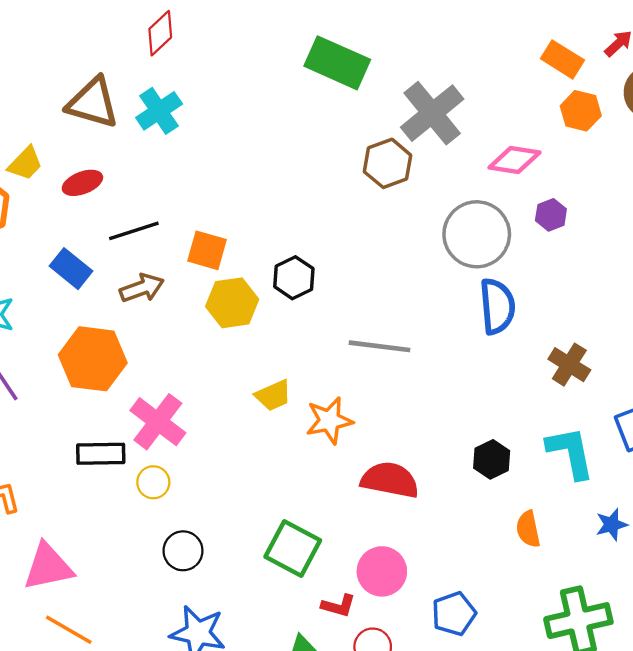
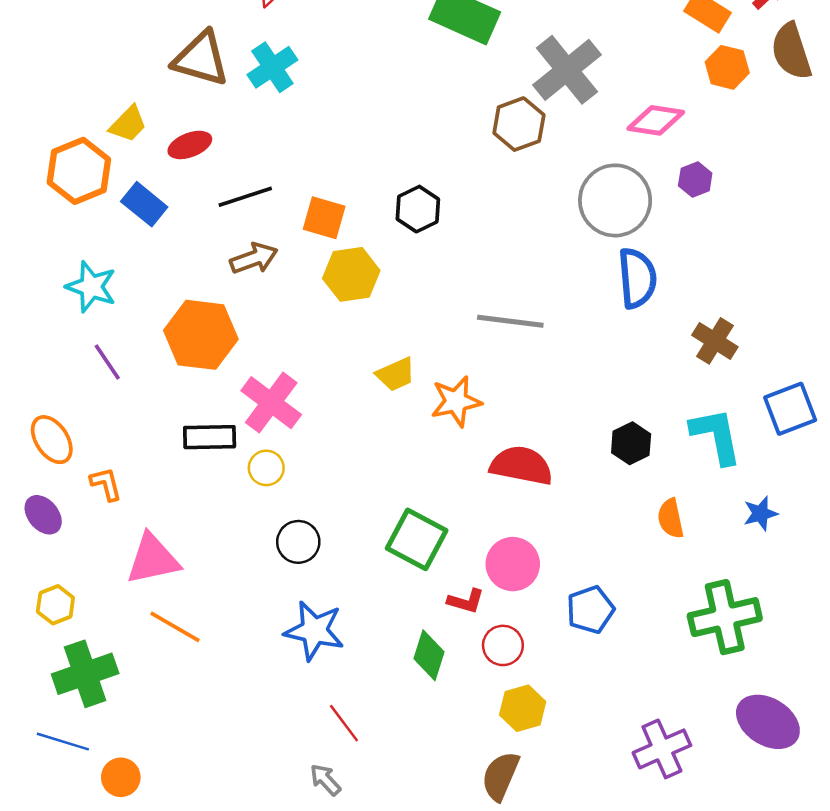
blue rectangle: (71, 269) -> (144, 204), moved
black hexagon: (294, 278) -> (418, 209), moved

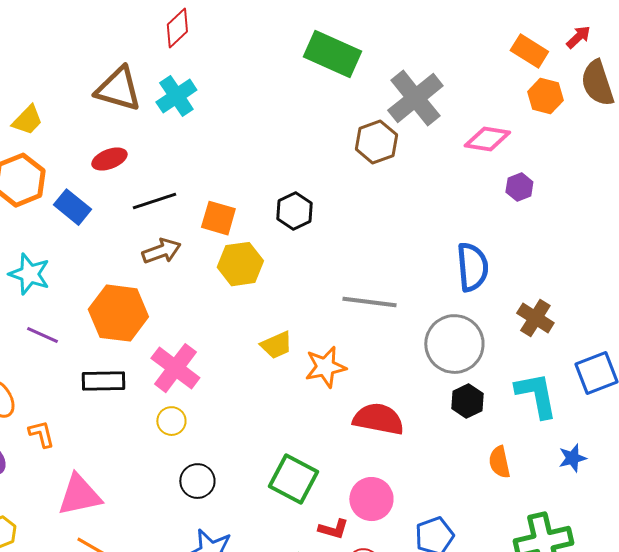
yellow trapezoid: (128, 124) -> (27, 120), moved
gray circle: (615, 200) -> (454, 344), moved
purple line: (107, 362) -> (42, 335), turned -32
black rectangle: (210, 437) -> (103, 381), moved

